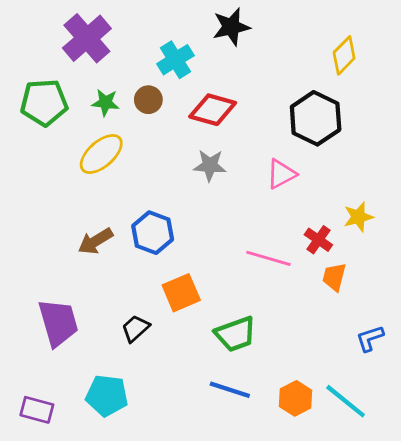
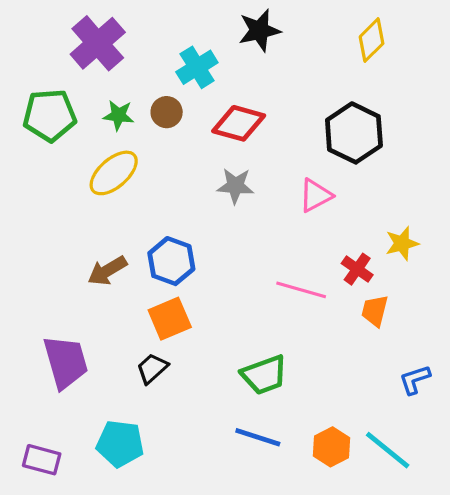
yellow diamond: (344, 55) -> (372, 40), moved
orange square: (181, 293) -> (170, 319), moved

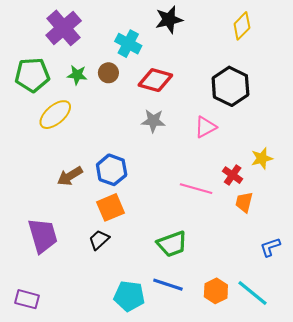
cyan cross: (197, 67) -> (128, 44), turned -30
yellow ellipse: (114, 173) -> (55, 115), moved
cyan pentagon: (120, 444) -> (129, 296), moved

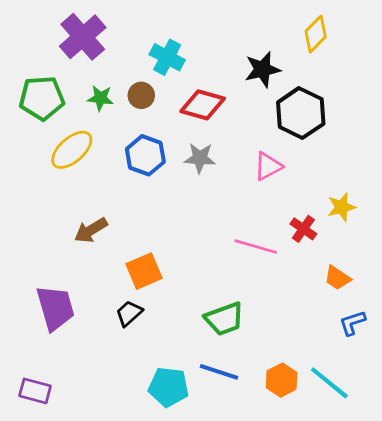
black star: (169, 20) -> (263, 69), moved
blue hexagon: (112, 170) -> (145, 155), moved
orange trapezoid: (244, 202) -> (337, 278), moved, turned -70

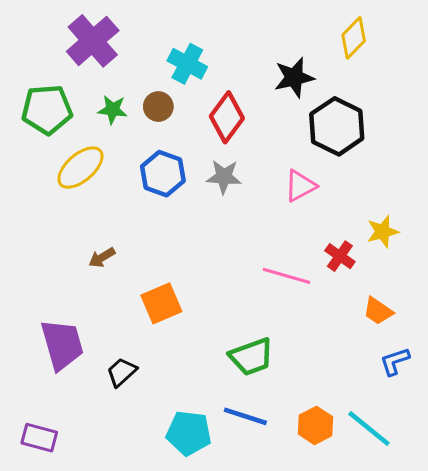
red diamond: (203, 105) -> (227, 117), turned -69
brown arrow: (91, 230) -> (102, 258), size x0.7
black trapezoid: (129, 313) -> (122, 372), moved

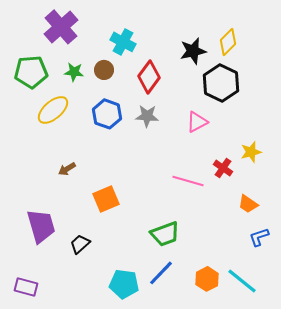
yellow diamond: (354, 38) -> (228, 42), moved
blue line: (245, 416) -> (161, 273), turned -64

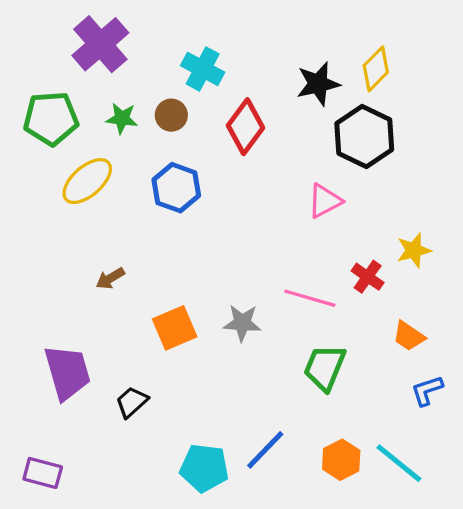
gray star: (147, 116) -> (242, 323), moved
green trapezoid: (165, 234) -> (325, 367), moved, turned 132

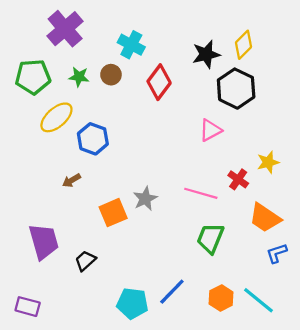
blue hexagon: (176, 188) -> (93, 139), moved
gray star: (242, 323) -> (145, 199), moved, turned -30
orange trapezoid: (409, 336) -> (265, 218), size x1.5

